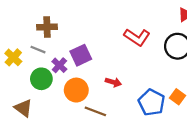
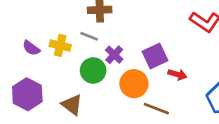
purple square: (81, 55) -> (155, 56), moved
yellow cross: (13, 57) -> (60, 45), turned -30

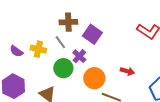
gray line: (89, 36) -> (60, 42), turned 32
purple square: (155, 56) -> (92, 34), moved, turned -30

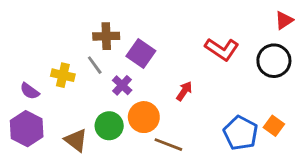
purple semicircle: (16, 51) -> (30, 91), moved
green circle: (63, 68) -> (109, 126), moved
red arrow: (127, 71) -> (184, 91), moved, turned -72

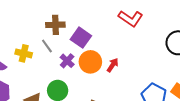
red L-shape: (222, 49) -> (131, 18), moved
orange circle: (144, 117) -> (90, 62), moved

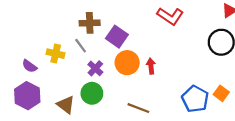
purple cross: (67, 61) -> (95, 68), moved
red arrow: (113, 65) -> (151, 66), turned -40

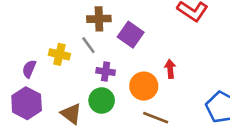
orange circle: (127, 63) -> (144, 86), moved
purple semicircle: (30, 66) -> (29, 69), turned 77
purple cross: (95, 68) -> (106, 72), turned -35

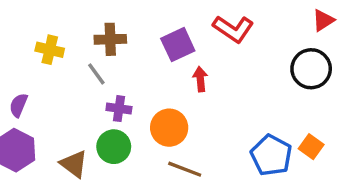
purple square: (131, 35) -> (178, 45), moved, turned 30
yellow cross: (59, 54) -> (50, 50), moved
red arrow: (170, 69) -> (200, 79), moved

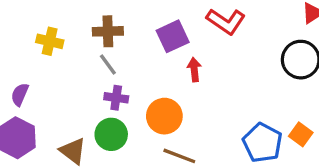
gray line: (96, 74) -> (108, 65), moved

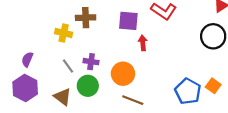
purple square: (173, 36) -> (128, 21), turned 30
yellow cross: (50, 41) -> (64, 33), moved
gray line: (108, 65) -> (68, 66), moved

